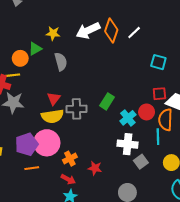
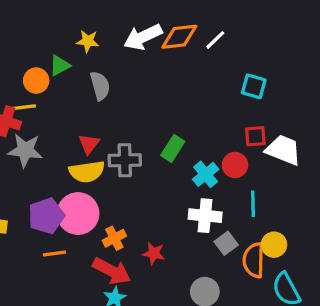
orange diamond: (111, 31) -> (179, 37), turned 65
orange semicircle: (165, 120) -> (254, 260), moved
red arrow: (68, 179) -> (112, 271), size x1.6

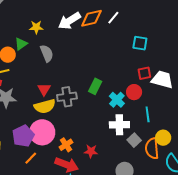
orange line: (54, 253) -> (31, 158), turned -32

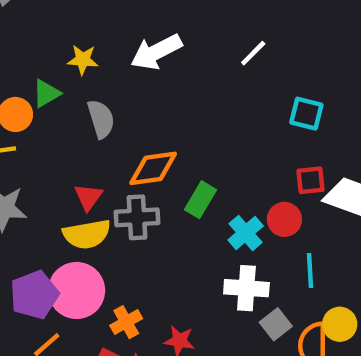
orange diamond: (91, 18) -> (153, 168), moved

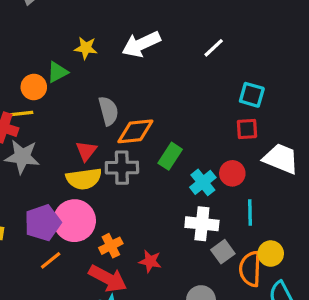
gray semicircle: (101, 119) -> (108, 111), moved
red square: (311, 180) -> (247, 129), moved

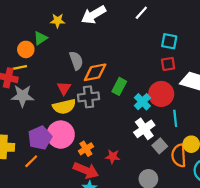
red circle: (232, 173) -> (161, 94), size x1.5
white cross: (202, 224) -> (144, 129), turned -36
orange line: (51, 260) -> (31, 161), moved

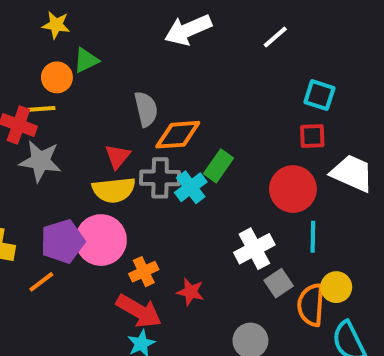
yellow star: (58, 21) -> (56, 25), moved
cyan cross: (142, 102) -> (191, 187), moved

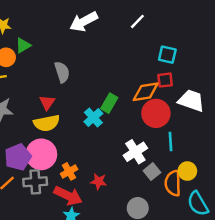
orange diamond: (178, 135) -> (146, 92), moved
gray cross: (160, 178) -> (35, 182), moved

